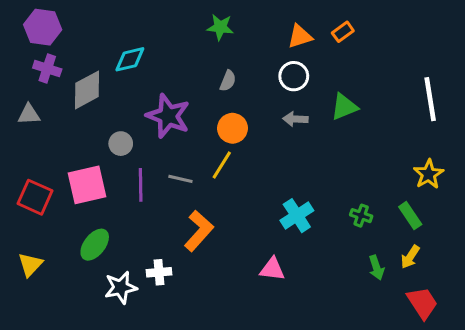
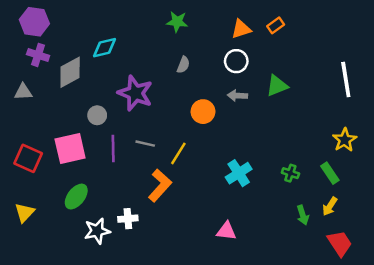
orange circle: (232, 128) -> (203, 112), moved
yellow line: (222, 165) -> (178, 153), moved
pink triangle: (272, 269) -> (226, 231), moved

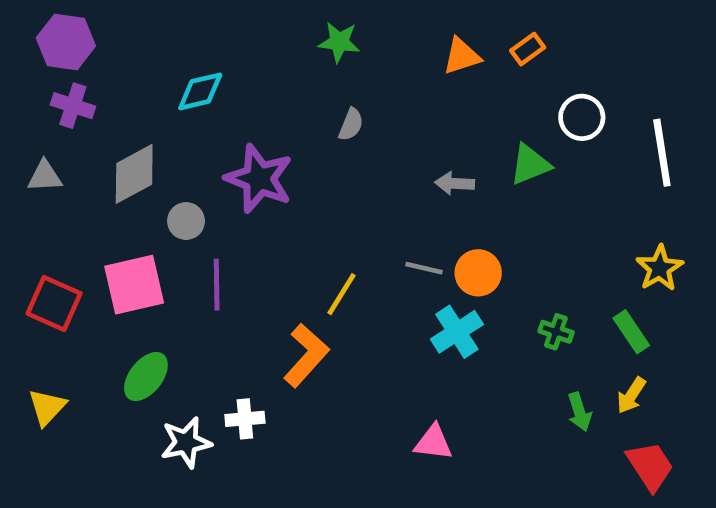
white circle: (236, 61) -> (582, 117), moved
gray diamond: (70, 72) -> (134, 174), moved
orange circle: (203, 112) -> (478, 273), moved
gray line: (145, 144) -> (424, 268), moved

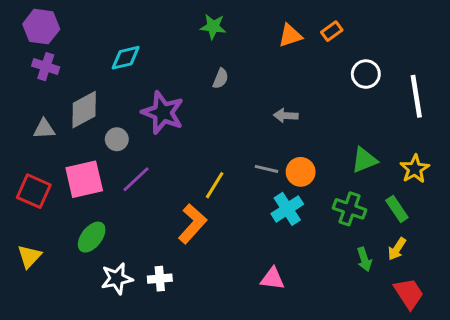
green triangle: (530, 164) -> (364, 160), moved
gray triangle: (45, 176) -> (44, 129), moved
purple line: (217, 285) -> (136, 179), turned 48
green cross: (556, 332) -> (350, 209), size x1.5
white cross: (245, 419) -> (160, 279), moved

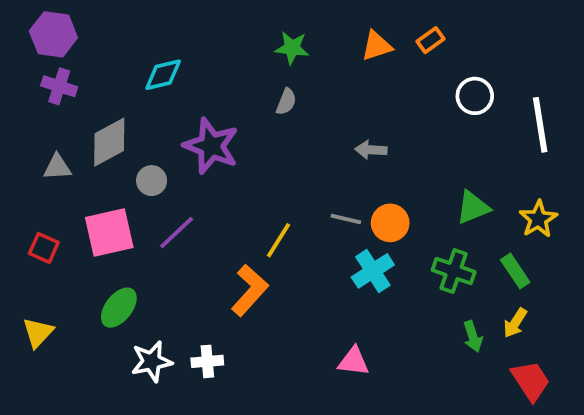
green star: (213, 27) -> (292, 48), moved
red square: (34, 191) -> (44, 248), size x0.7

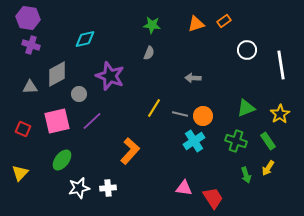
yellow line: (279, 240) -> (154, 108), moved
red trapezoid: (531, 381) -> (213, 198), moved

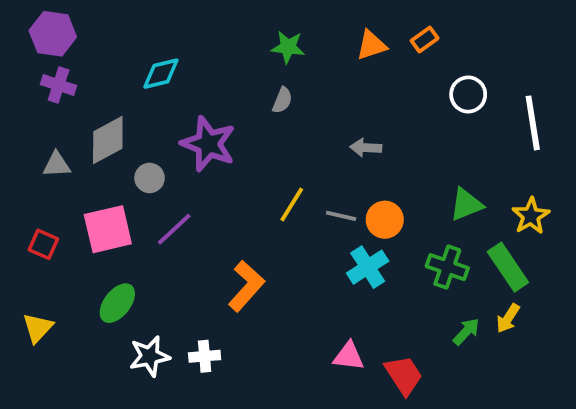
green rectangle: (268, 141) -> (508, 267), size x1.4
green arrow: (246, 175) -> (466, 332), turned -119

